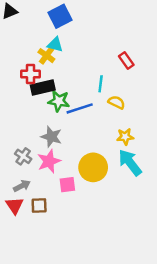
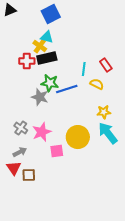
red rectangle: (126, 60) -> (106, 65), moved
black rectangle: (43, 88) -> (47, 58), moved
gray star: (51, 137) -> (40, 97), moved
brown square: (39, 205) -> (29, 175), moved

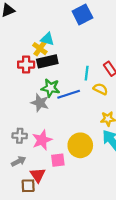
blue square: (51, 14) -> (82, 15), moved
gray cross: (21, 128) -> (20, 136), turned -32
red triangle: (14, 168) -> (38, 175), moved

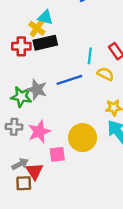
green star: (50, 88) -> (21, 97), moved
gray arrow: (19, 161) -> (20, 164), moved

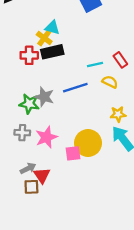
cyan line: (90, 56) -> (95, 65), turned 70
pink square: (57, 154) -> (73, 153), moved

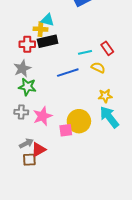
yellow cross: (44, 38) -> (40, 29), turned -32
gray star: (44, 97) -> (22, 69), moved, turned 30
red triangle: (42, 175) -> (38, 149), turned 35

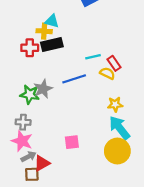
red rectangle: (107, 48) -> (114, 63), moved
gray star: (22, 69) -> (43, 89), moved
pink star: (42, 116) -> (22, 141), moved, turned -30
yellow circle: (79, 121) -> (117, 151), moved

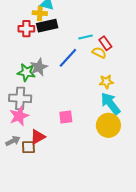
blue line: (74, 79) -> (68, 58), turned -30
gray cross: (23, 122) -> (20, 98), size x1.5
pink star: (22, 141) -> (19, 116), turned 30
gray arrow: (29, 157) -> (13, 141), moved

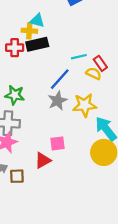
gray star: (39, 67) -> (58, 101), moved
yellow star: (106, 82) -> (85, 105), moved, size x1.5
red triangle: (38, 137) -> (43, 160), moved

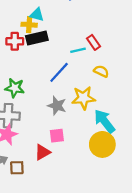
red rectangle: (100, 63) -> (93, 42), moved
yellow semicircle: (94, 74) -> (101, 71), moved
gray star: (58, 101) -> (57, 106), moved, turned -30

